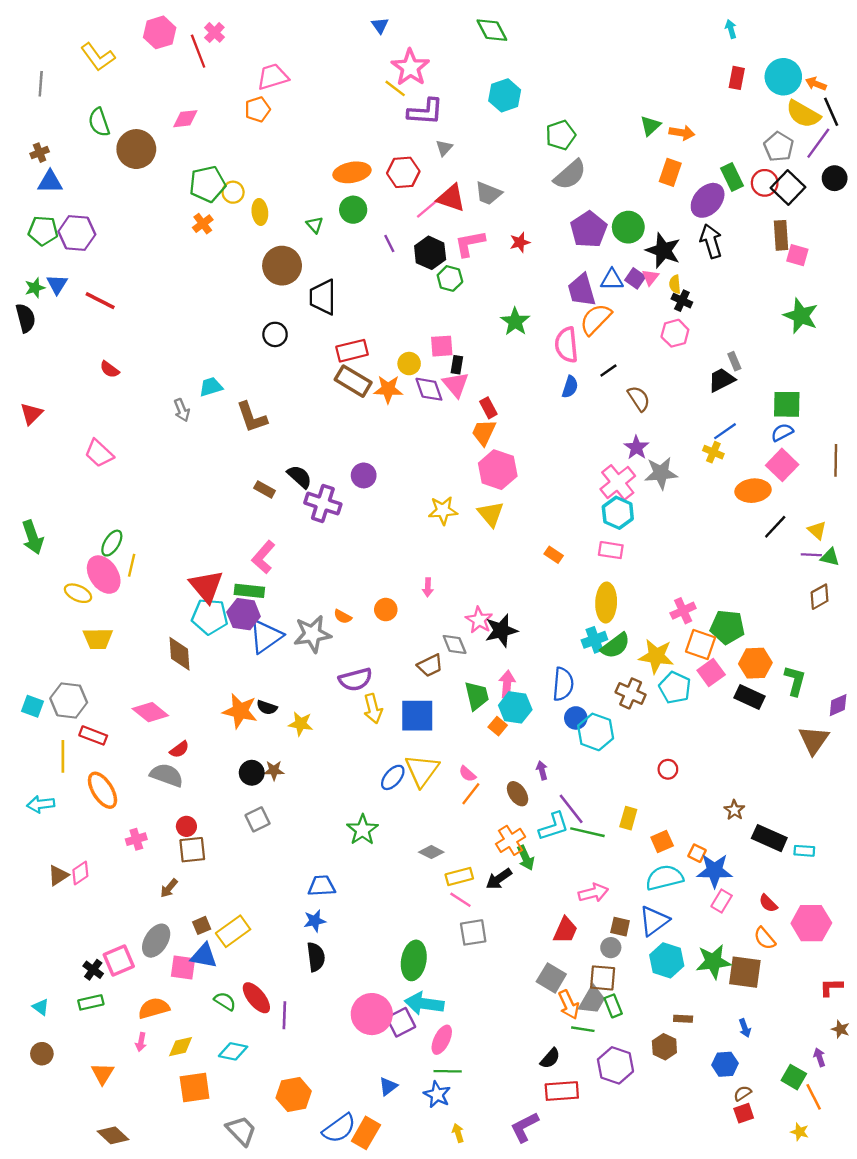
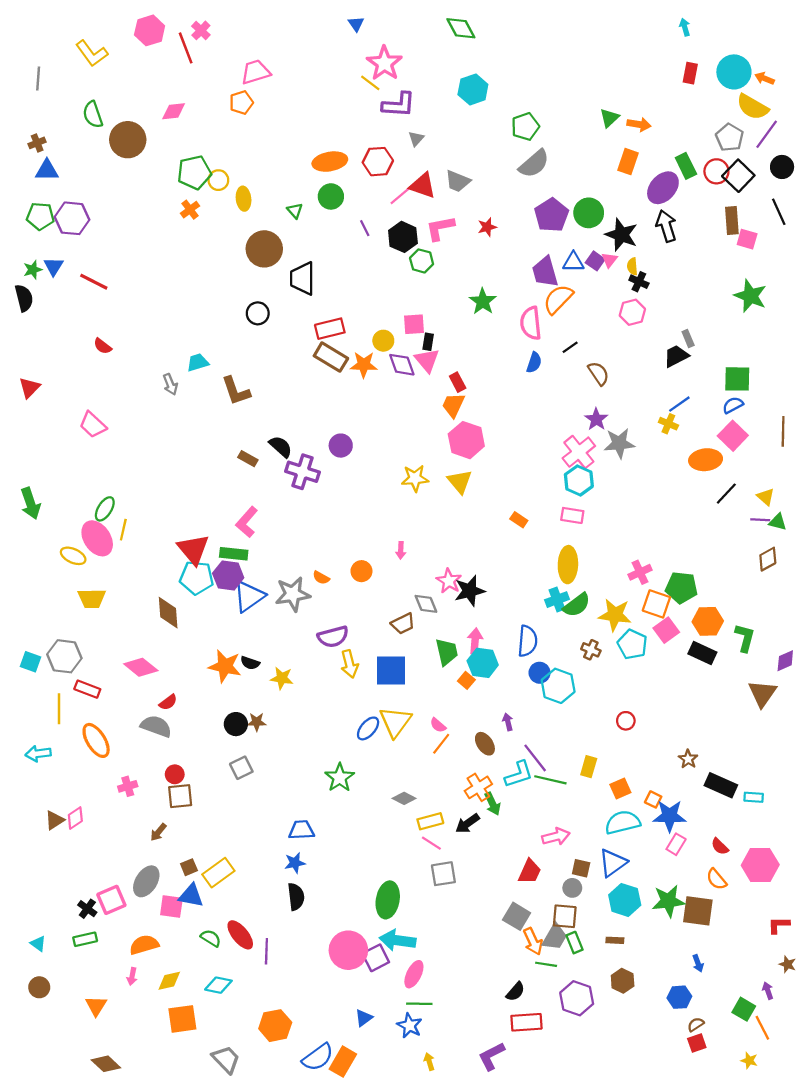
black line: (831, 112) -> (779, 212), moved
brown cross: (631, 693) -> (591, 650), size x0.7
brown rectangle: (683, 1019) -> (615, 940), moved

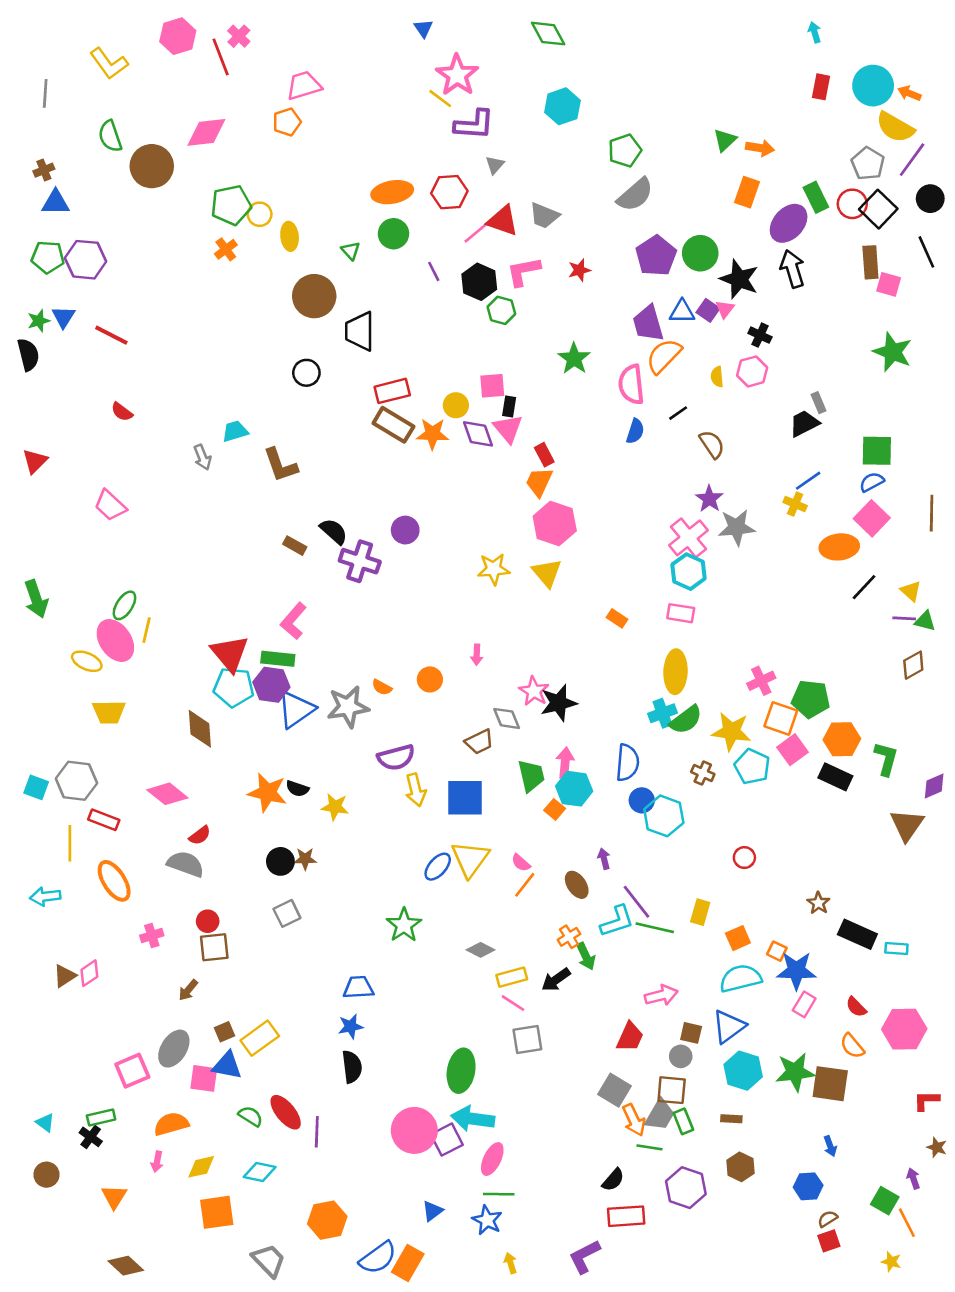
pink diamond: (174, 111) -> (206, 132), size x1.4
yellow semicircle: (632, 266) -> (717, 377), moved
orange cross: (478, 787) -> (569, 937), size x0.7
black cross: (87, 909) -> (91, 1137), moved

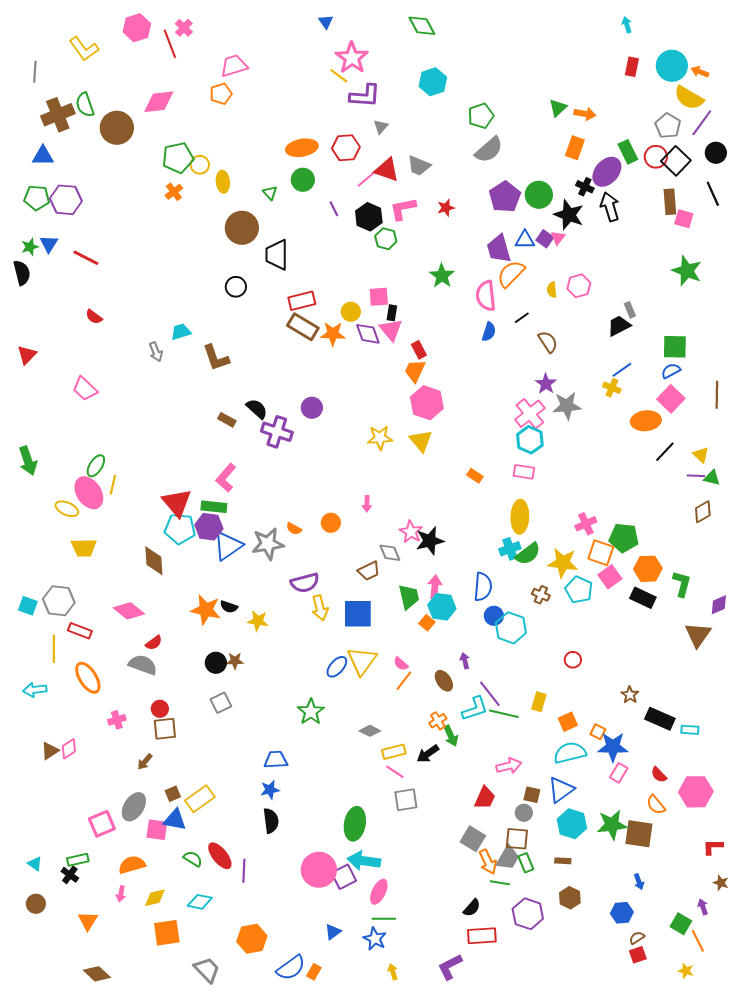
brown cross: (44, 170) -> (58, 115), moved, size x2.0
black cross: (760, 335) -> (585, 187), moved
orange rectangle: (408, 1263) -> (314, 972), size x0.6

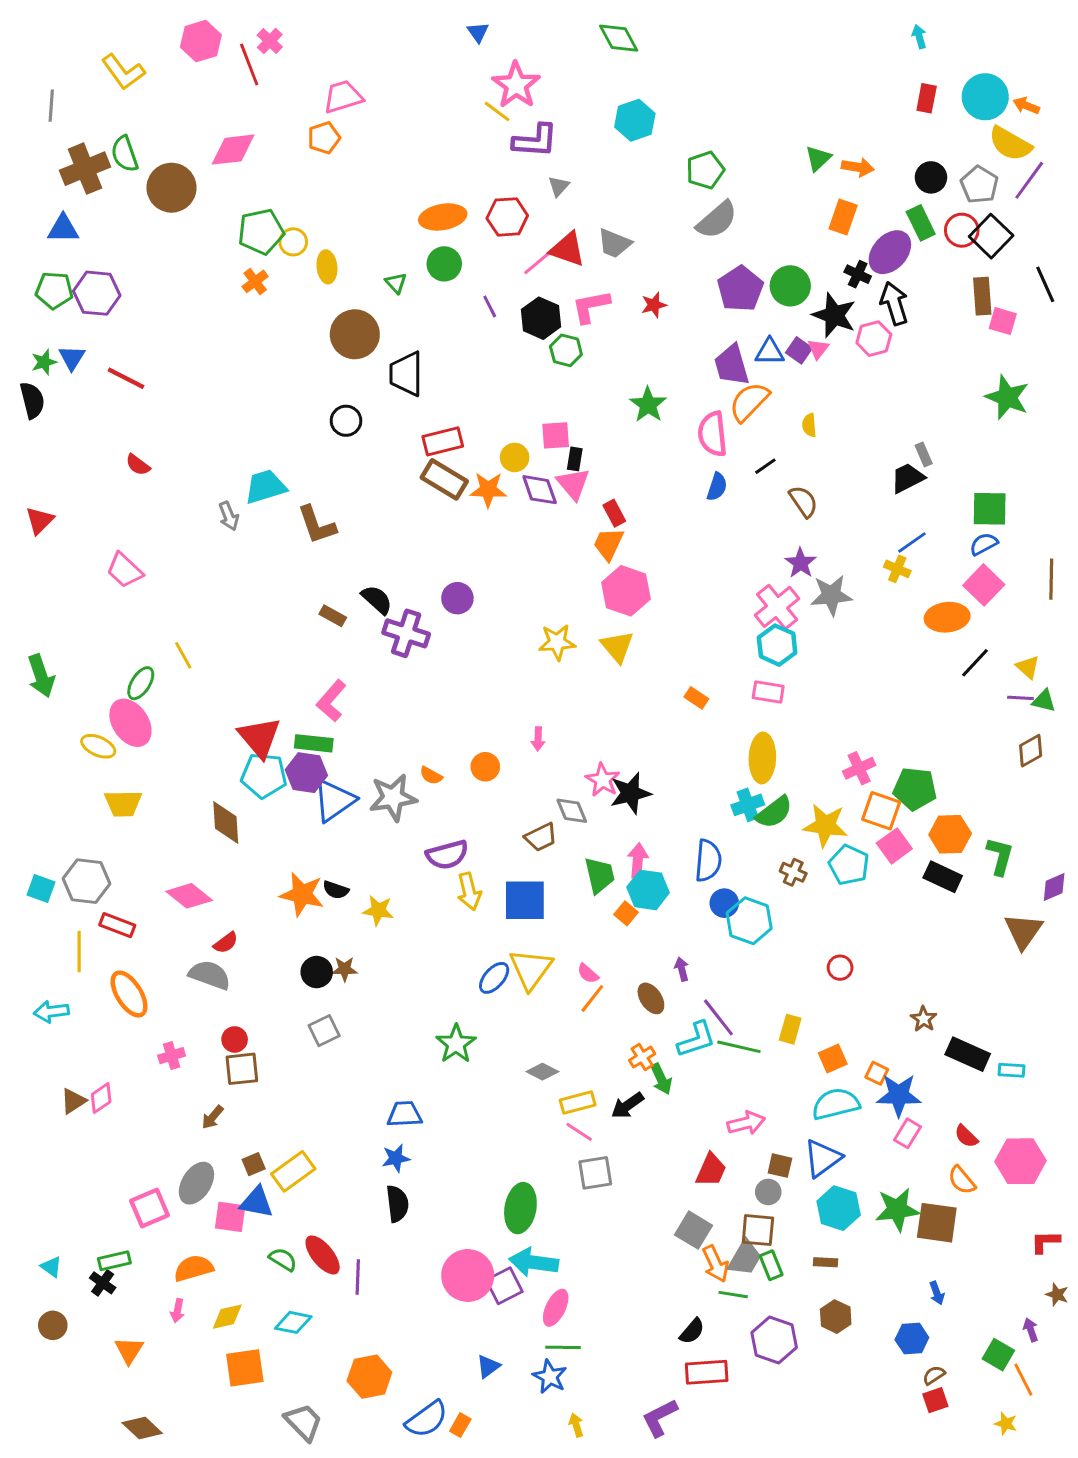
black circle: (716, 153) -> (931, 177), moved
pink hexagon: (579, 286) -> (874, 339), moved
cyan trapezoid: (181, 332) -> (265, 487), size x1.4
yellow line: (113, 485) -> (183, 655), moved, turned -42

